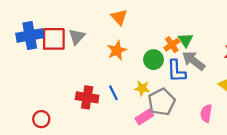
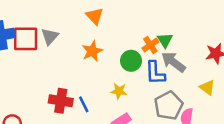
blue line: (113, 93) -> (84, 104), moved
gray pentagon: (162, 102) -> (169, 106), moved

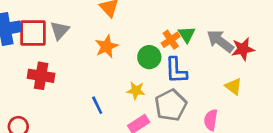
gray arrow: (173, 62) -> (220, 41), moved
red cross: (61, 101) -> (41, 76), moved
gray pentagon: (169, 106) -> (171, 105), moved

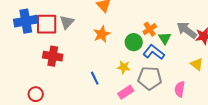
green triangle: (187, 34) -> (165, 38), moved
blue L-shape: (176, 70) -> (154, 52), turned 130
gray pentagon: (171, 105) -> (150, 78), turned 30

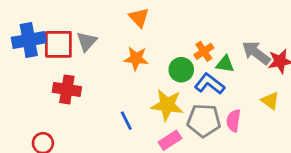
orange star: (102, 34) -> (136, 58), turned 30
green triangle: (165, 38) -> (225, 64), turned -48
yellow star: (124, 67) -> (167, 105), size x1.6
pink semicircle: (180, 89) -> (233, 121), moved

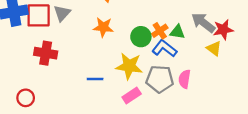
orange cross: (204, 51) -> (160, 31), moved
yellow triangle: (270, 101) -> (214, 48), moved
blue line: (126, 121) -> (95, 79), turned -63

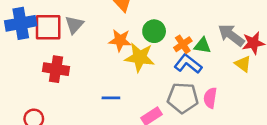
green circle: (141, 37) -> (154, 31), moved
yellow star: (129, 66) -> (140, 57), moved

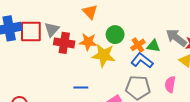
red cross: (56, 69) -> (64, 43), moved
pink semicircle: (210, 98) -> (170, 84), moved

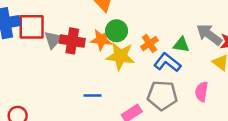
gray triangle: (52, 29) -> (53, 40), moved
green circle: (115, 35) -> (117, 31), moved
orange cross: (138, 45) -> (150, 43), moved

